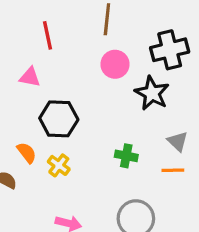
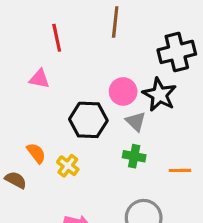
pink circle: (115, 64) -> (123, 91), moved
black hexagon: (59, 119) -> (88, 120), moved
gray triangle: (178, 141) -> (136, 121), moved

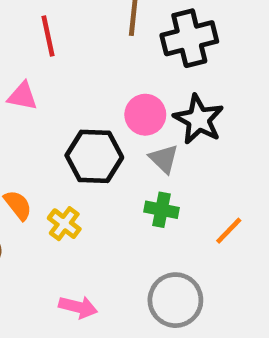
black cross: (177, 52) -> (189, 38), moved
orange line: (180, 170) -> (229, 231), turned -45

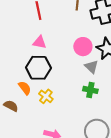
pink triangle: (22, 96) -> (40, 42), moved
black hexagon: (94, 156) -> (38, 68), moved

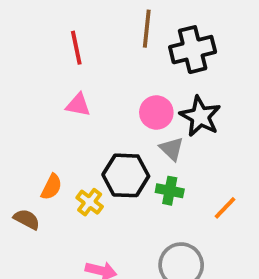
black hexagon: (38, 68) -> (126, 175), moved
orange semicircle: (25, 88) -> (51, 187), turned 64

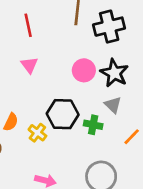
pink triangle: (78, 105) -> (29, 65), turned 42
gray triangle: (172, 149) -> (113, 105), moved

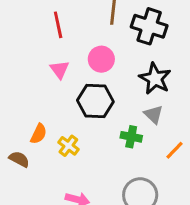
black cross: (109, 27) -> (149, 26), turned 32
pink circle: (84, 70) -> (101, 59), moved
black hexagon: (63, 114) -> (95, 101), moved

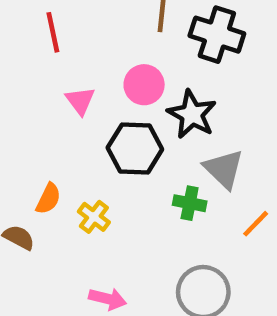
red line: (58, 25) -> (53, 32), moved
black star: (155, 79) -> (192, 114), moved
gray triangle: (154, 114) -> (224, 169), size x1.4

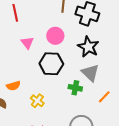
black star: (192, 114) -> (88, 47), moved
orange semicircle: (48, 199) -> (13, 86), turned 48
yellow cross: (94, 217) -> (37, 101), moved

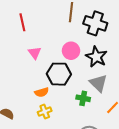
pink circle: (55, 36) -> (71, 51), moved
orange semicircle: (13, 86) -> (42, 92), moved
yellow cross: (37, 101) -> (45, 112), turned 32

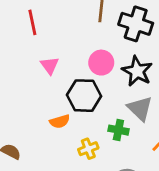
yellow cross: (45, 112) -> (88, 149), moved

